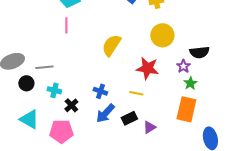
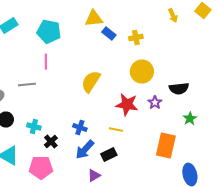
purple star: (183, 66) -> (155, 102), moved
gray line: (44, 67) -> (27, 84), moved
green star: (190, 83) -> (190, 118), moved
purple triangle: (149, 127) -> (94, 176), moved

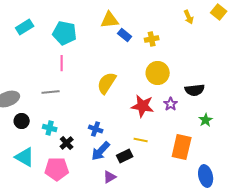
gray line: (27, 84) -> (51, 92), moved
yellow line: (116, 130) -> (141, 140), moved

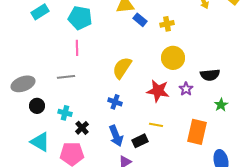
blue cross: (96, 129) -> (115, 102), moved
blue arrow: (101, 151) -> (116, 136), turned -65

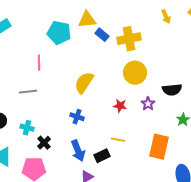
cyan pentagon: (80, 18) -> (59, 33), moved
yellow cross: (167, 24) -> (129, 39), size x1.6
red star: (158, 91) -> (120, 106), size x0.6

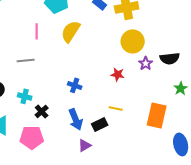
yellow semicircle: (84, 83) -> (71, 31), moved
purple star: (148, 104) -> (146, 63), moved

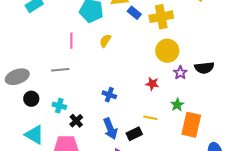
yellow semicircle: (71, 31) -> (105, 41), size x0.6
green star: (181, 88) -> (177, 105), moved

